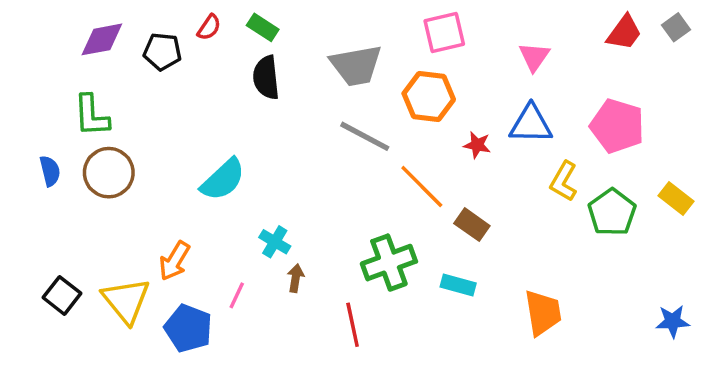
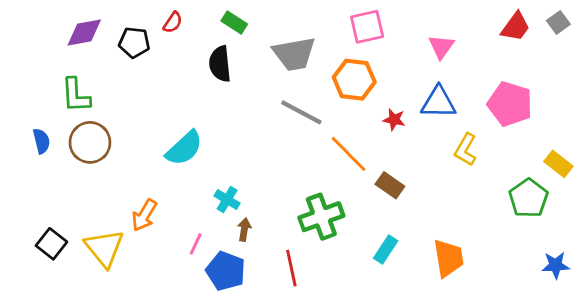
green rectangle: (263, 27) -> (234, 22), moved
green pentagon: (612, 212) -> (528, 198), moved
cyan rectangle: (458, 285) -> (386, 250), moved, turned -72
blue pentagon: (188, 328) -> (226, 271), moved

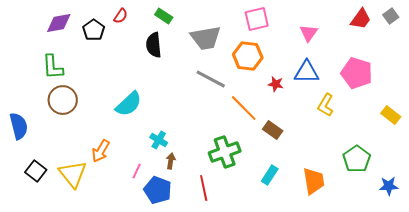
black pentagon: (134, 42) -> (94, 30), turned 30
blue semicircle: (41, 141) -> (19, 126), moved, size x1.5
green pentagon: (528, 198) -> (357, 159), moved

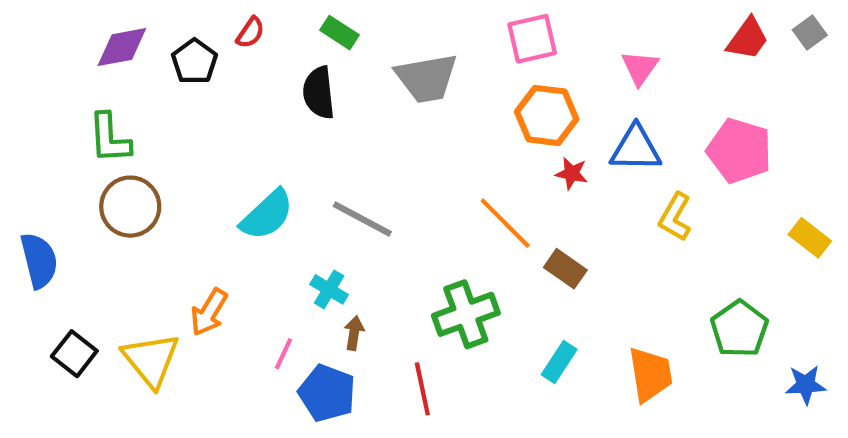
orange hexagon: (248, 56) -> (547, 115), moved
gray line: (211, 79) -> (362, 219), moved

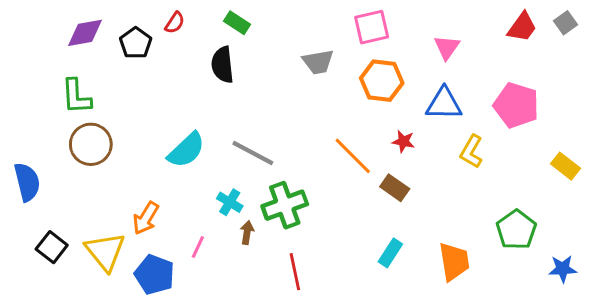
gray trapezoid: (426, 78) -> (318, 62), moved, size x0.7
red star: (572, 173) -> (403, 141), moved
green cross: (466, 314) -> (285, 205), moved
blue pentagon: (327, 393) -> (154, 275), moved

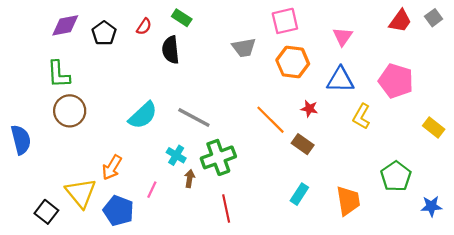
red semicircle: (175, 23) -> (144, 27), moved
black square: (52, 247) -> (46, 212), moved

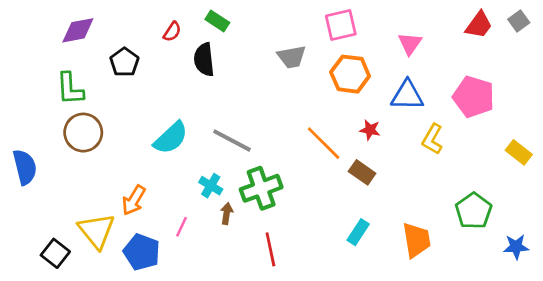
black pentagon: (104, 33) -> (124, 62), moved

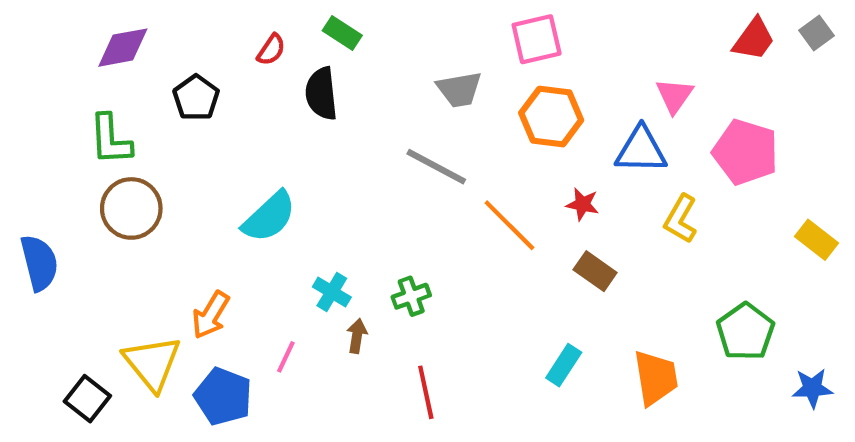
pink triangle: (410, 44) -> (674, 96), moved
gray line: (232, 140) -> (436, 167), moved
brown rectangle: (362, 172) -> (595, 271), moved
green cross: (261, 188) -> (411, 296), size x0.6

